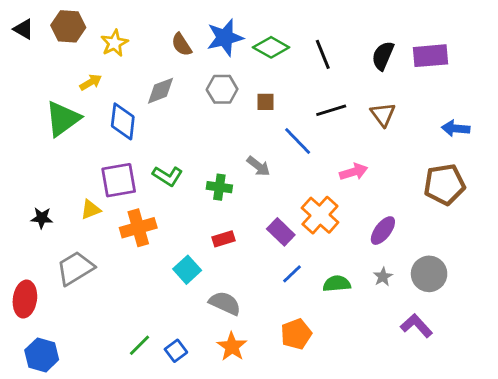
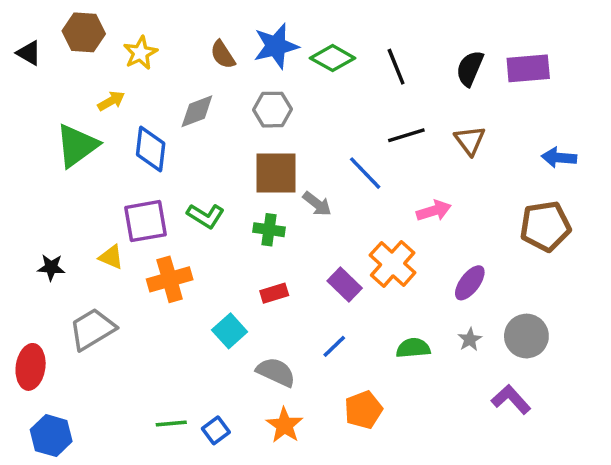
black triangle: (24, 29) -> (29, 53), moved
brown square: (265, 102) -> (276, 173), moved, size x2.0
yellow triangle: (91, 210) -> (111, 257), turned 45
blue line: (292, 274) -> (334, 346), moved
green line: (140, 345) -> (171, 424), turned 40

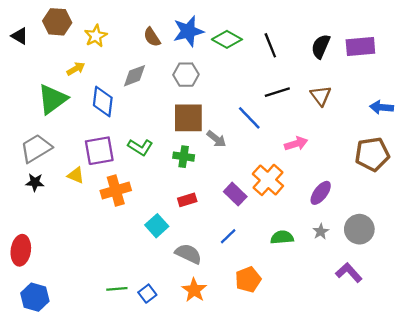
gray trapezoid: (92, 329) -> (36, 148), moved

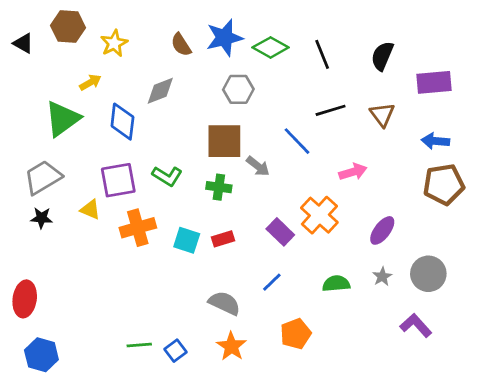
purple rectangle: (360, 46) -> (434, 82), moved
gray hexagon: (186, 75) -> (238, 89), moved
blue arrow: (382, 107) -> (435, 141), moved
cyan square: (157, 226) -> (187, 240), moved, turned -30

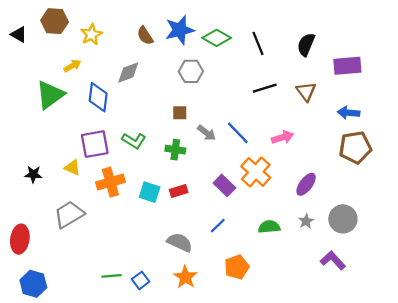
brown square: (224, 141) -> (180, 113), size x0.5
blue line: (297, 141) -> (238, 133), moved
gray trapezoid: (43, 177) -> (69, 214), moved

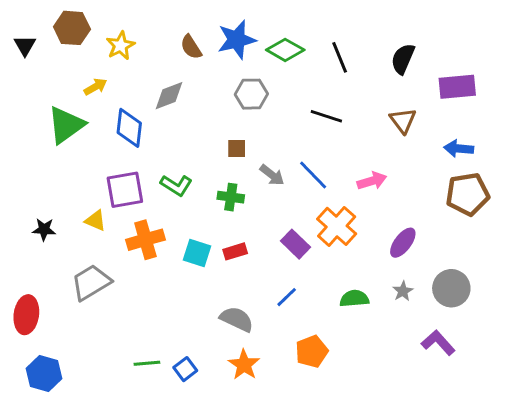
black triangle: (19, 34) -> (25, 46), turned 30
black line: (265, 88) -> (326, 116), moved, turned 35

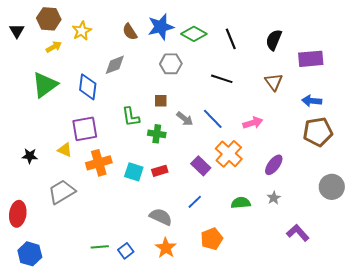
yellow arrow: (95, 87) -> (54, 47), moved
green L-shape: (176, 185) -> (131, 117), moved, turned 50
gray circle: (451, 288) -> (332, 187), moved

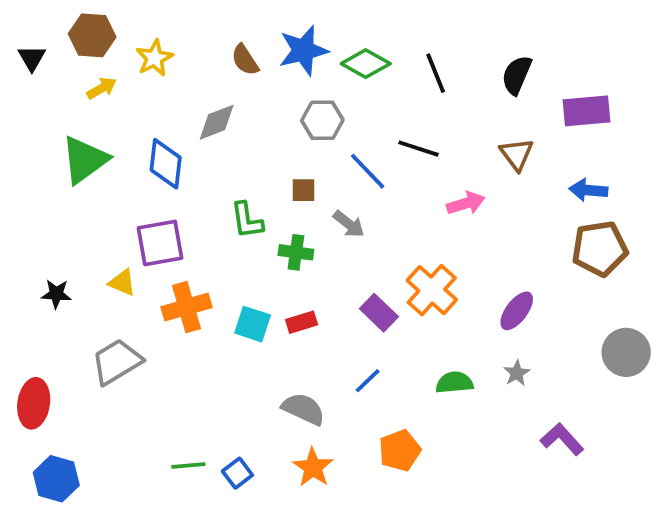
blue line: (213, 119) -> (368, 171), moved
pink arrow: (253, 123) -> (466, 203), moved

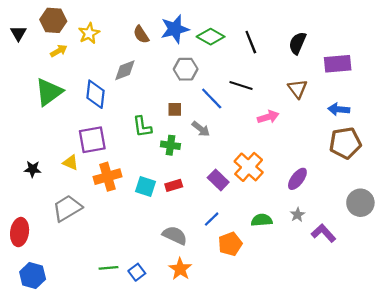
purple L-shape: (562, 439) -> (324, 233), moved
orange pentagon: (400, 450) -> (230, 244), moved

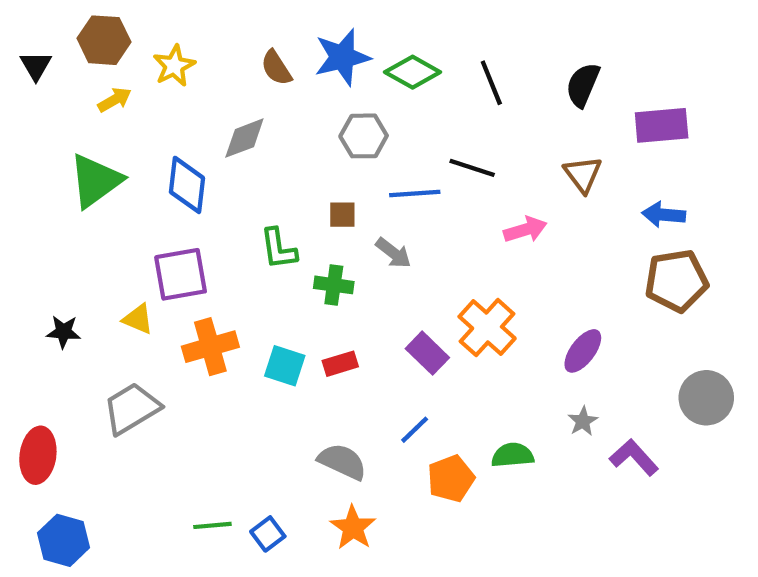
blue line: (212, 99) -> (415, 193), turned -50
green semicircle: (262, 220) -> (513, 455), moved

